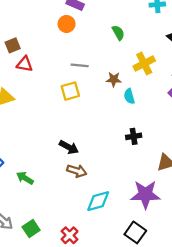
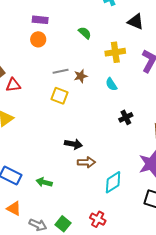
yellow cross: (144, 64) -> (115, 52), turned 36
brown star: (114, 79) -> (81, 76), moved
yellow square: (70, 91) -> (59, 96), turned -36

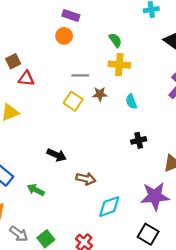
yellow cross: (115, 52) -> (119, 65), moved
brown star: (81, 76) -> (100, 94), moved
black arrow: (73, 144) -> (57, 155), moved

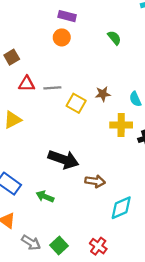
brown square: (13, 61) -> (12, 57), moved
yellow cross: (119, 65) -> (121, 125), moved
gray line: (80, 75) -> (52, 88), moved
black arrow: (57, 155) -> (63, 159), size x1.5

